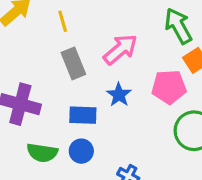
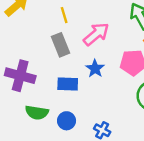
yellow line: (63, 21) -> (64, 15), moved
blue circle: (81, 151) -> (67, 121), moved

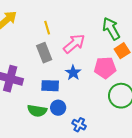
green semicircle: (37, 112) -> (37, 111), moved
blue circle: (67, 121) -> (58, 108), moved

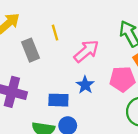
gray rectangle: (44, 53) -> (30, 50), moved

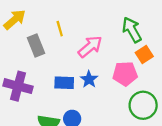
blue rectangle: (58, 100) -> (64, 83), moved

